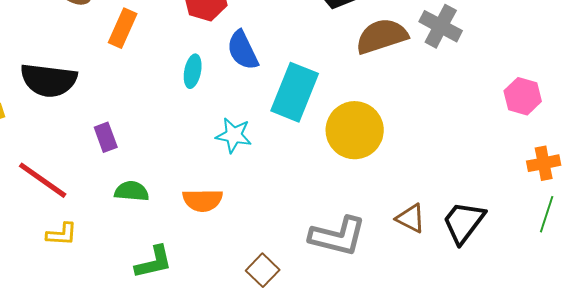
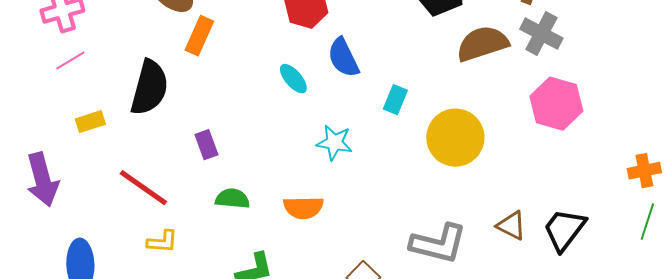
orange rectangle: (123, 28) -> (199, 36), moved
cyan ellipse: (193, 71) -> (293, 79), turned -52
black semicircle: (49, 80) -> (149, 88), turned -82
cyan rectangle: (295, 92) -> (395, 100), size x0.5
pink hexagon: (523, 96) -> (556, 104), moved, size x1.4

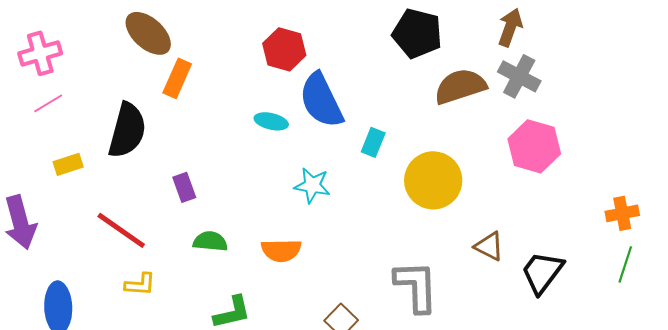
blue semicircle: (343, 58) -> (321, 100), size x1.4
cyan ellipse: (293, 79) -> (271, 121), turned -36
brown triangle: (511, 226) -> (489, 246), moved
gray L-shape: (438, 244) -> (416, 286), turned -106

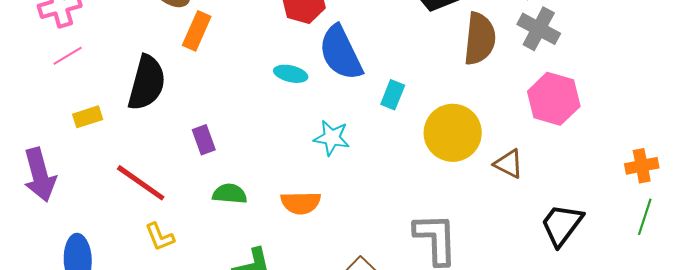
brown semicircle: (460, 86) -> (480, 39), turned 114
brown triangle: (489, 246) -> (509, 164), moved
yellow L-shape: (140, 284) -> (160, 237), turned 64

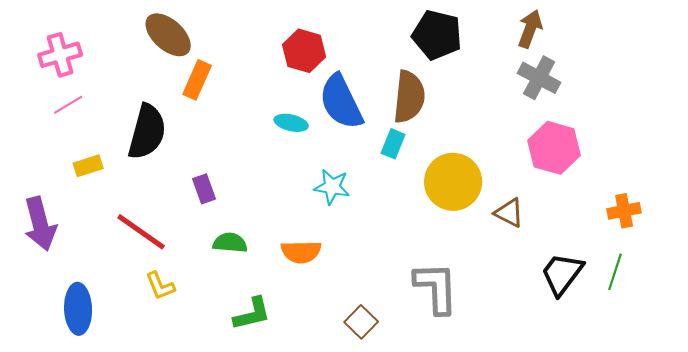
brown semicircle: (480, 39) -> (409, 97), moved
orange cross: (642, 166) -> (624, 211), moved
green line: (645, 217) -> (615, 272), moved

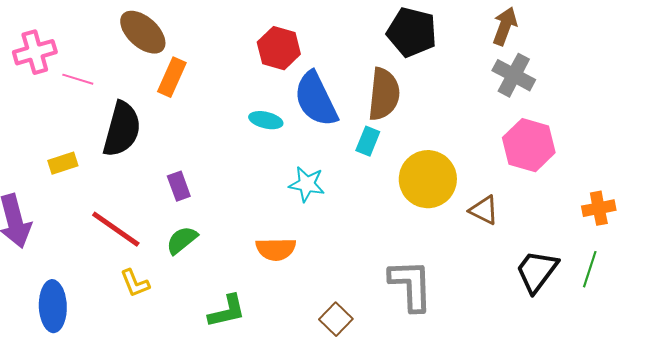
pink line: (68, 105) -> (78, 79), moved, turned 48
green semicircle: (230, 243) -> (182, 240), moved, turned -44

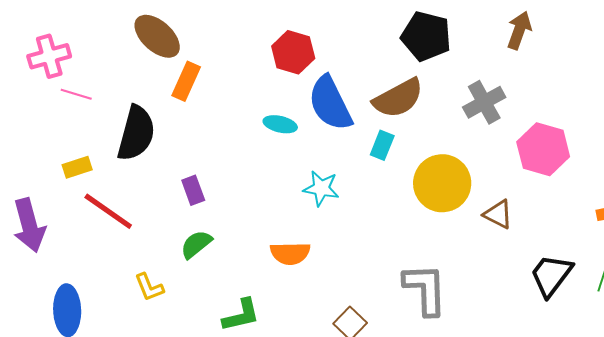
gray cross: (514, 75) -> (484, 102), moved, turned 33
pink line: (78, 79) -> (76, 94), moved
brown semicircle: (384, 94) -> (398, 98), turned 56
red line: (116, 229) -> (108, 211), moved

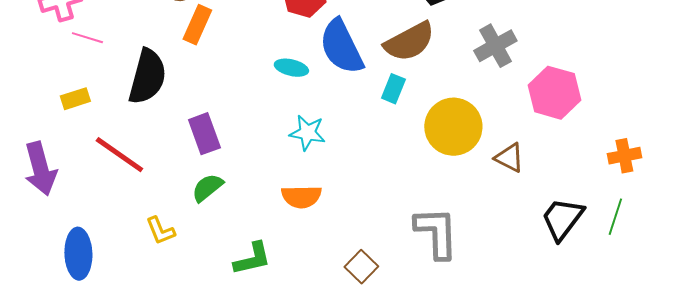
yellow rectangle: (77, 167) -> (75, 99), moved
cyan star: (321, 188) -> (307, 133), moved
purple rectangle: (193, 190) -> (204, 134), size x1.4

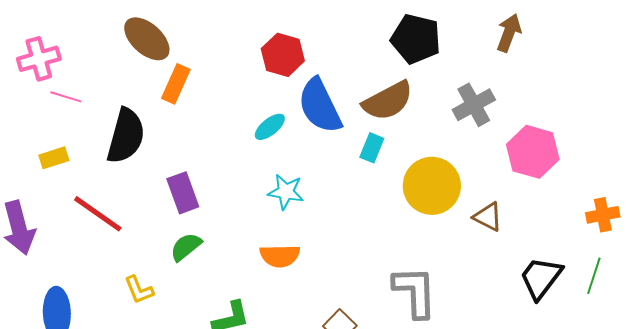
cyan ellipse: (291, 68) -> (270, 127), turned -52

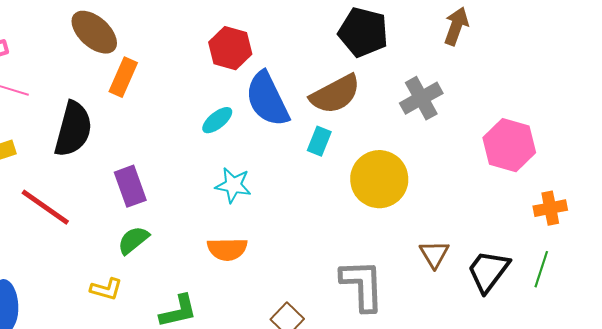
pink hexagon: (533, 152) -> (509, 145), moved
brown triangle: (488, 217) -> (434, 254), moved, turned 32
yellow L-shape: (139, 290) -> (106, 289), moved, turned -52

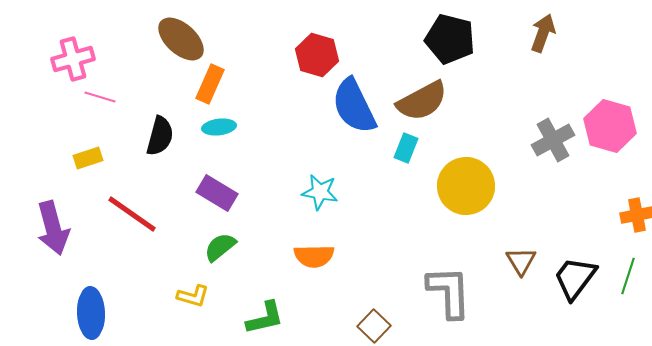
gray cross: (421, 98) -> (553, 140), moved
cyan ellipse: (217, 120) -> (219, 127), moved, turned 32
black semicircle: (73, 129) -> (160, 136), size x0.7
pink hexagon: (509, 145) -> (610, 126), moved
purple rectangle: (130, 186) -> (217, 193), turned -39

